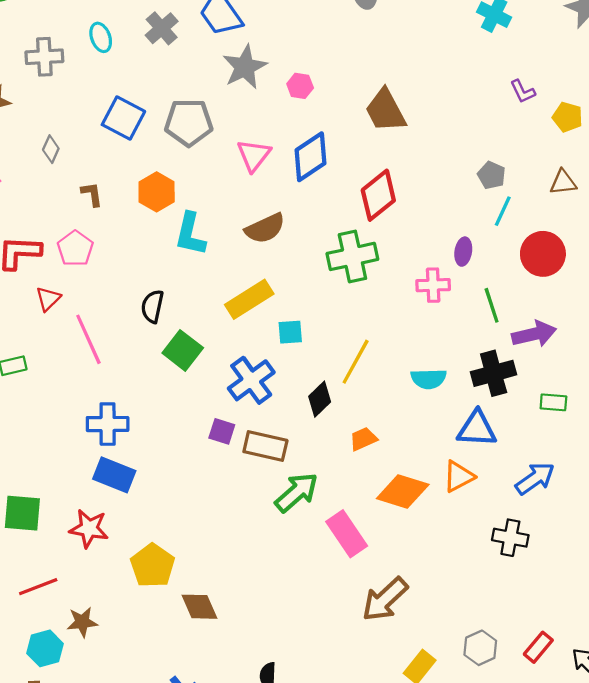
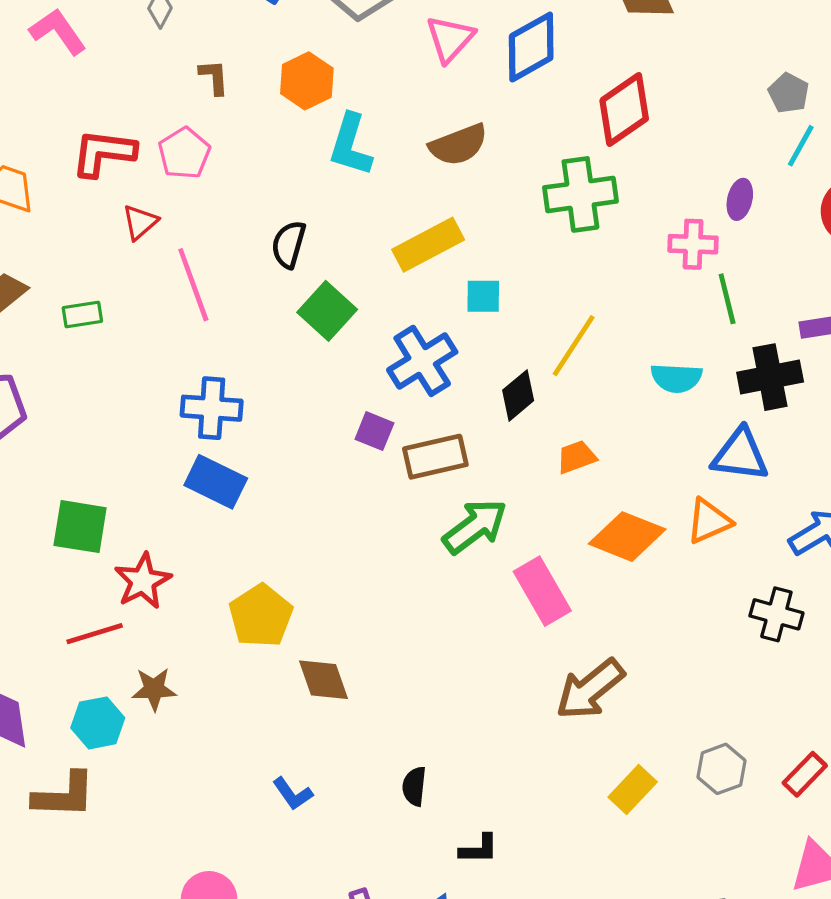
green line: (492, 305) -> (727, 299), moved
brown rectangle: (265, 446) -> (435, 457), turned -30
red star: (89, 529) -> (143, 581), moved, turned 30

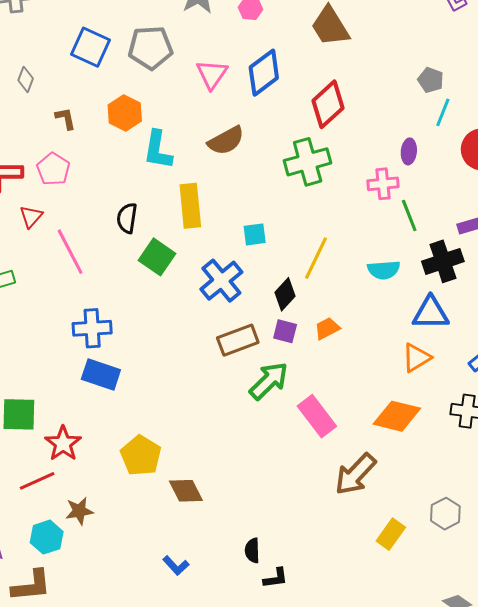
yellow rectangle: (428, 245) -> (190, 206), moved, turned -60
purple square: (374, 431) -> (285, 331), moved
orange diamond: (627, 537) -> (397, 416), moved
black L-shape: (479, 849) -> (276, 578), moved

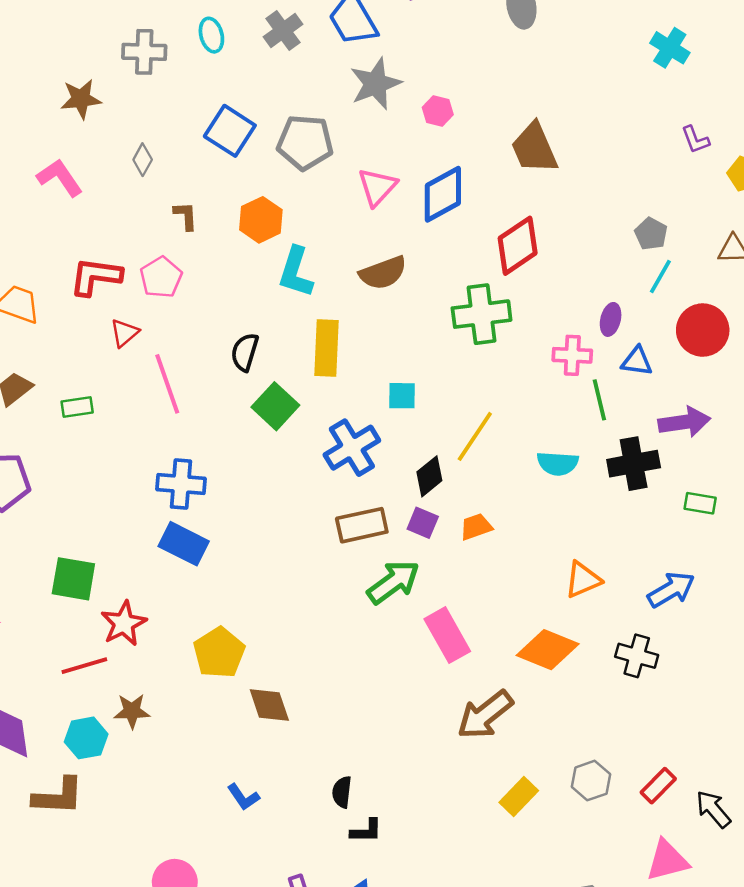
blue triangle: (431, 313) -> (637, 361), moved, size x0.7

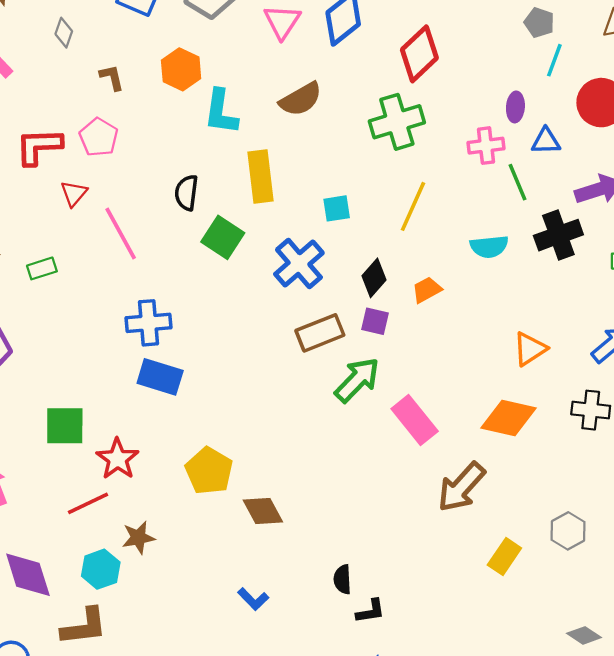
yellow line: (475, 436) -> (413, 206), moved
orange trapezoid: (476, 527) -> (427, 290), moved

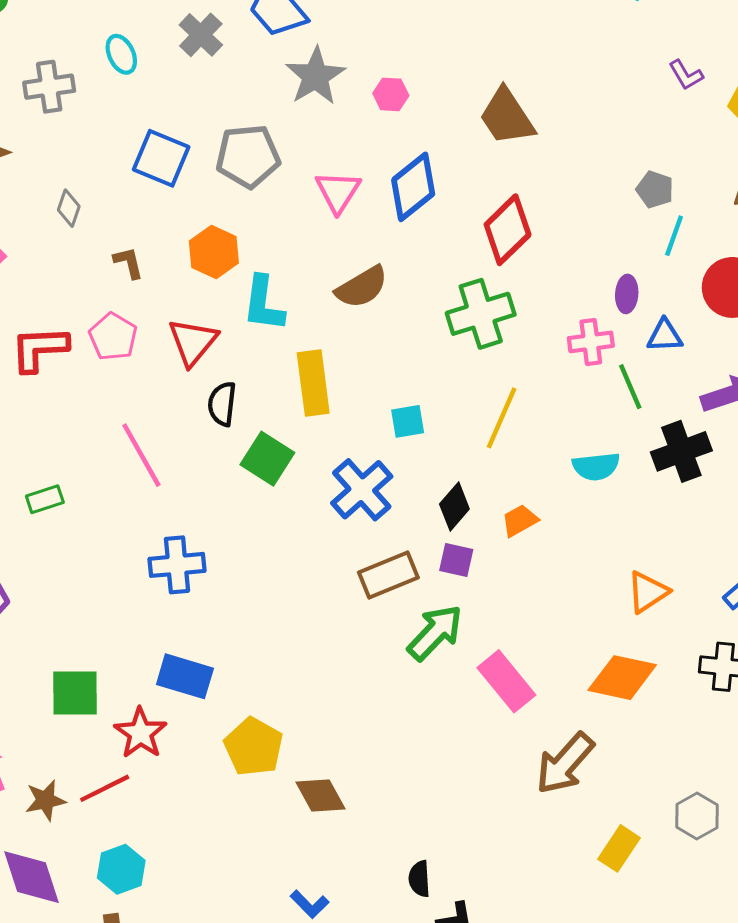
red triangle: (74, 193) -> (193, 342), moved, size x1.5
blue rectangle: (160, 377) -> (185, 676), moved
brown star: (138, 538) -> (45, 800), moved

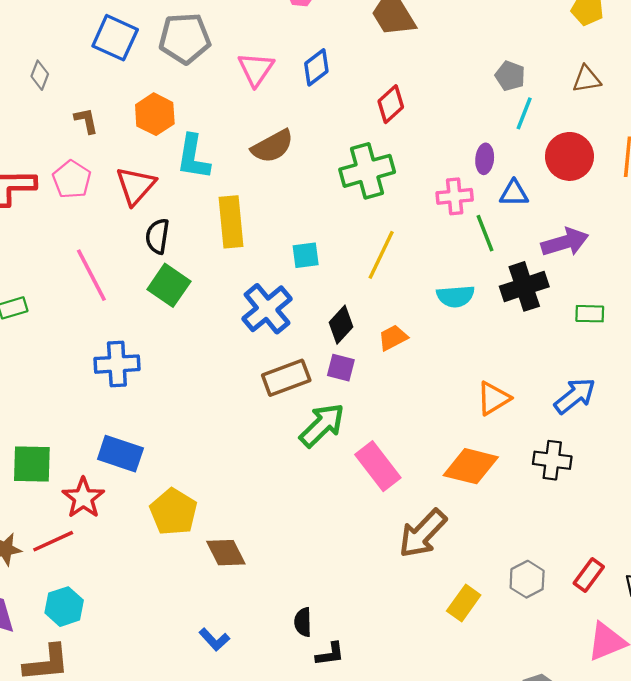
blue diamond: (413, 187) -> (316, 67), size x0.7
red diamond: (508, 230) -> (391, 104), size x0.7
green square: (267, 459) -> (169, 285), moved

